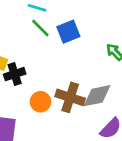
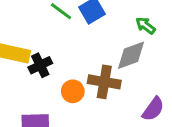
gray diamond: (97, 96) -> (131, 55), moved

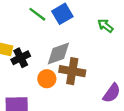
gray diamond: (131, 55) -> (58, 54), moved

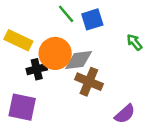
black cross: (21, 58) -> (37, 69), moved
orange circle: (47, 79) -> (55, 53), moved, size x1.6

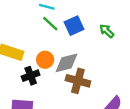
green arrow: (134, 42) -> (107, 31), moved
orange circle: (55, 53) -> (45, 60), size x0.6

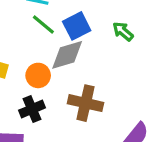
gray diamond: (67, 63) -> (67, 55), moved
black cross: (31, 76) -> (32, 109), moved

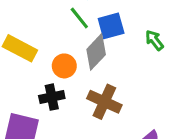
gray diamond: (67, 55) -> (96, 52), turned -42

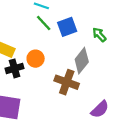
gray diamond: (96, 52) -> (82, 61), moved
black cross: (52, 97) -> (15, 68), moved

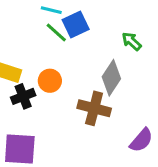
blue square: (67, 27) -> (76, 25), moved

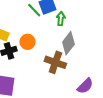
green arrow: (132, 41) -> (61, 19), moved, turned 48

